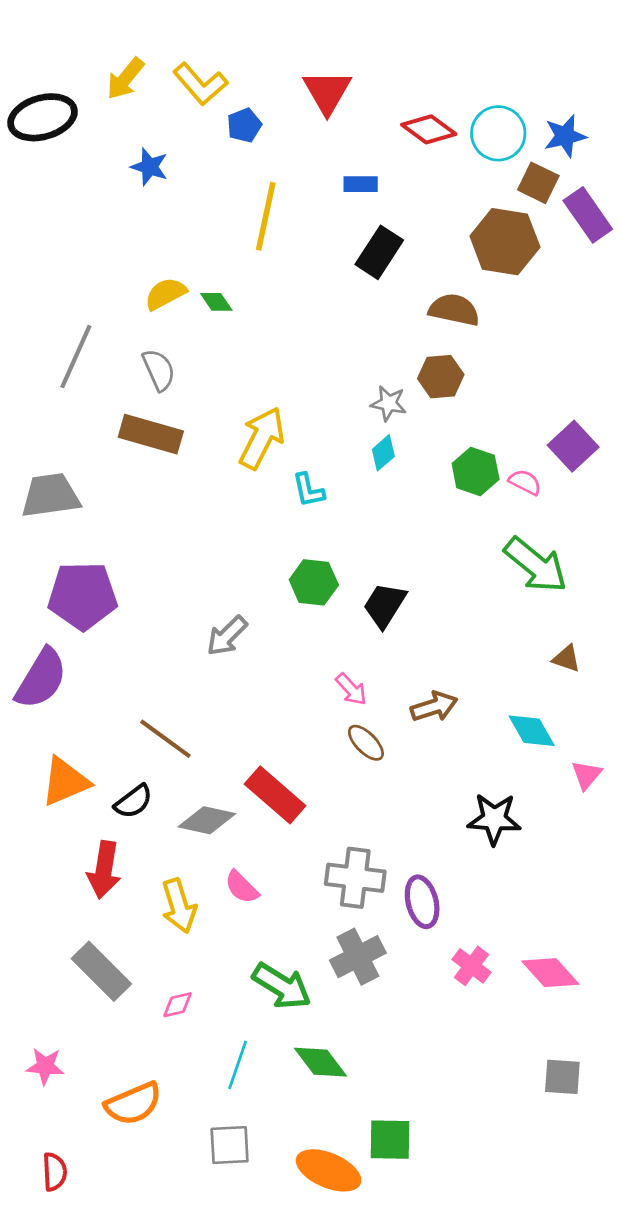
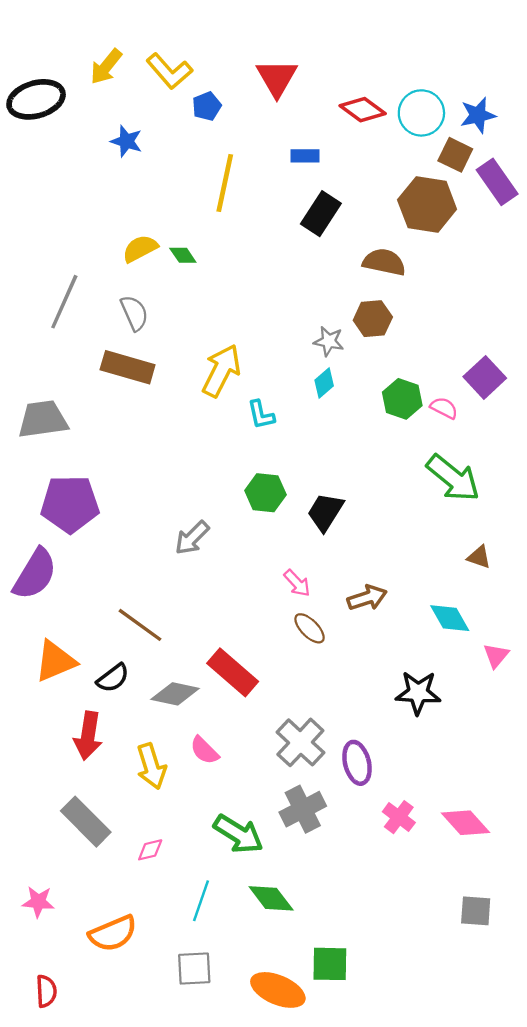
gray cross: (355, 878) -> (300, 742), turned 36

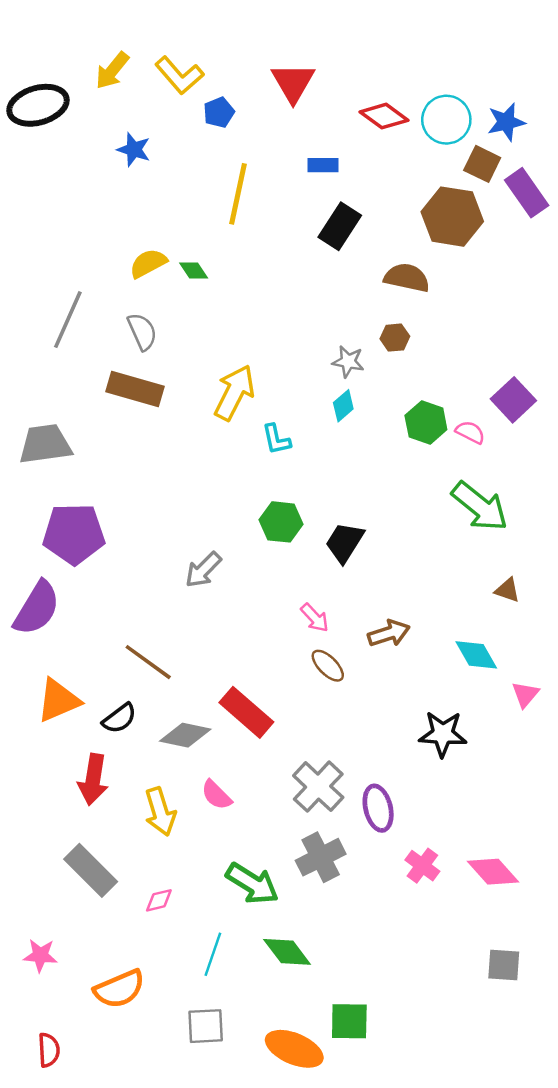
brown hexagon: (373, 319) -> (395, 338), size x0.7

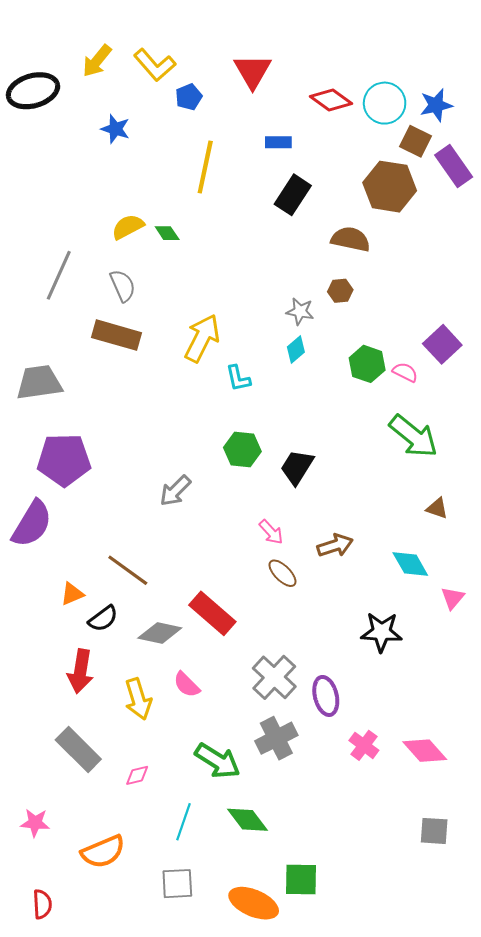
orange triangle: (58, 700) -> (72, 594), moved, size x0.6

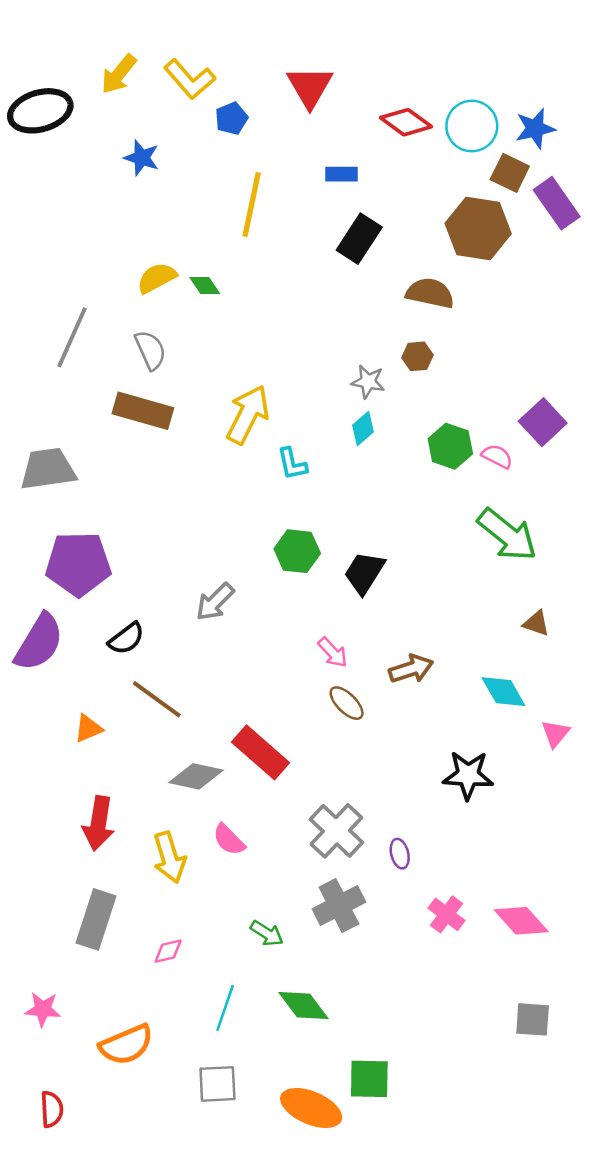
black semicircle: (103, 619) -> (126, 639), moved
purple ellipse: (326, 696) -> (400, 854), size x0.6
gray rectangle: (78, 750) -> (96, 919), turned 63
green arrow: (218, 761) -> (267, 933), size x0.6

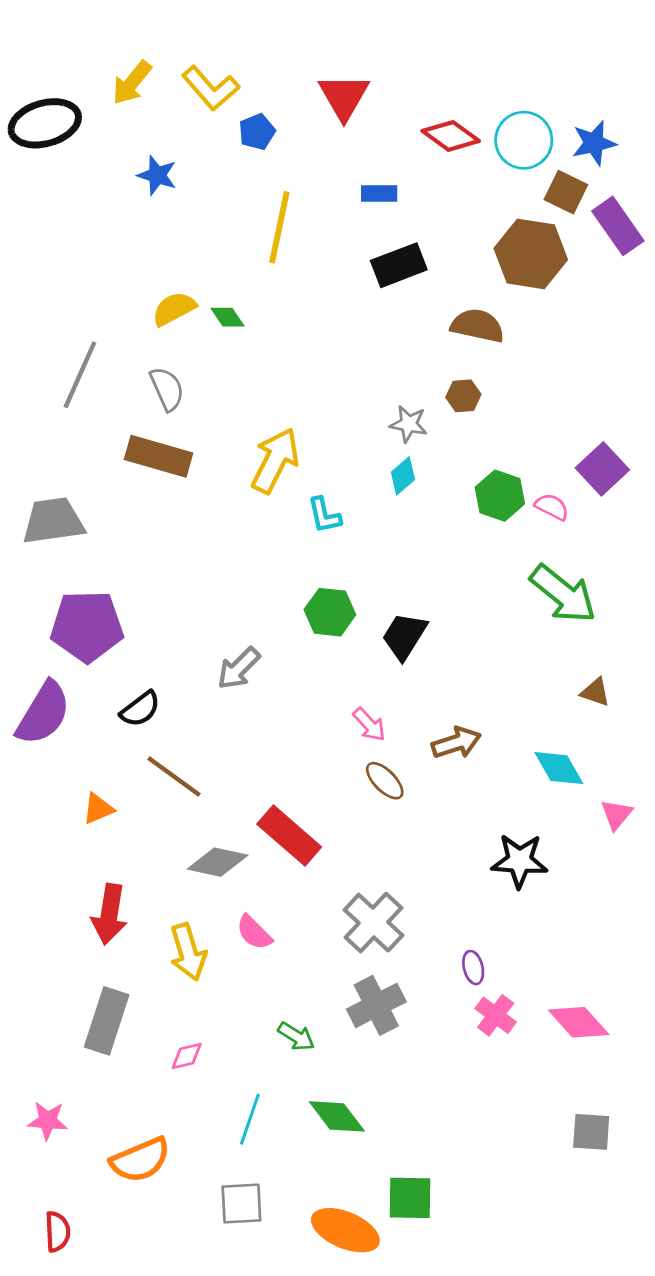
black rectangle: (359, 239) -> (399, 265), turned 36
purple ellipse: (400, 854) -> (473, 968), moved

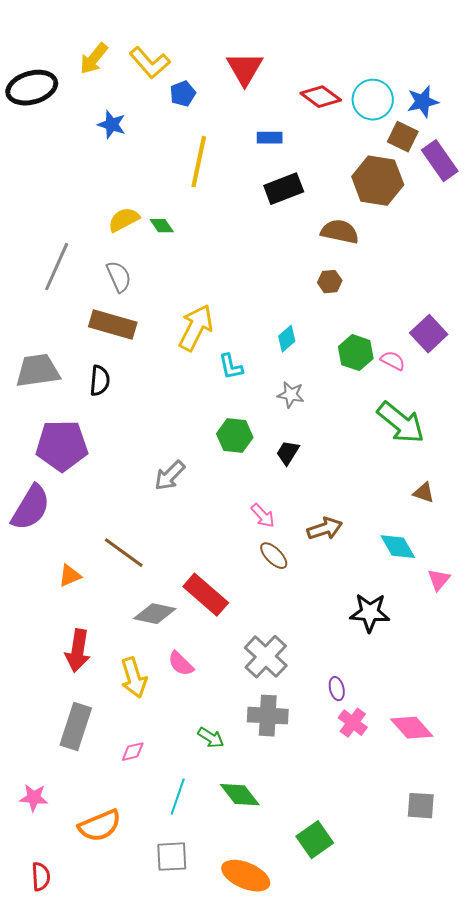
gray star: (409, 424) -> (291, 395), moved
black trapezoid: (404, 636) -> (288, 453), size x0.7
black semicircle: (140, 709) -> (100, 381), moved, turned -48
gray cross: (376, 1005) -> (268, 716), turned 30
green square: (410, 1198) -> (315, 840), moved, turned -36

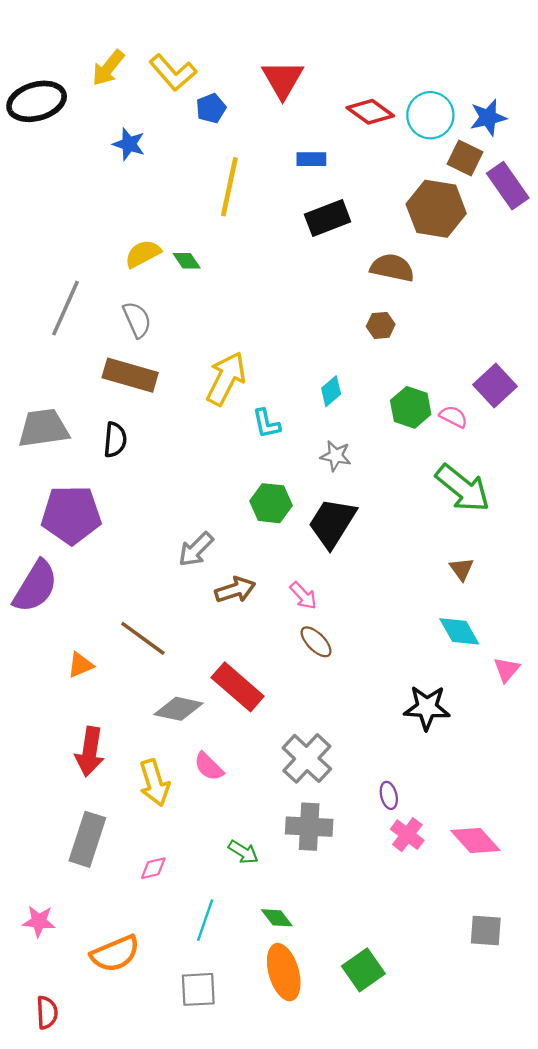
black trapezoid: (288, 453) -> (332, 523), size x1.8
brown triangle: (424, 493) -> (462, 569), moved, turned 35
brown arrow: (325, 529) -> (235, 590), moved
green diamond: (240, 795) -> (277, 918), size x0.7
orange ellipse: (246, 876) -> (284, 972), moved, turned 51

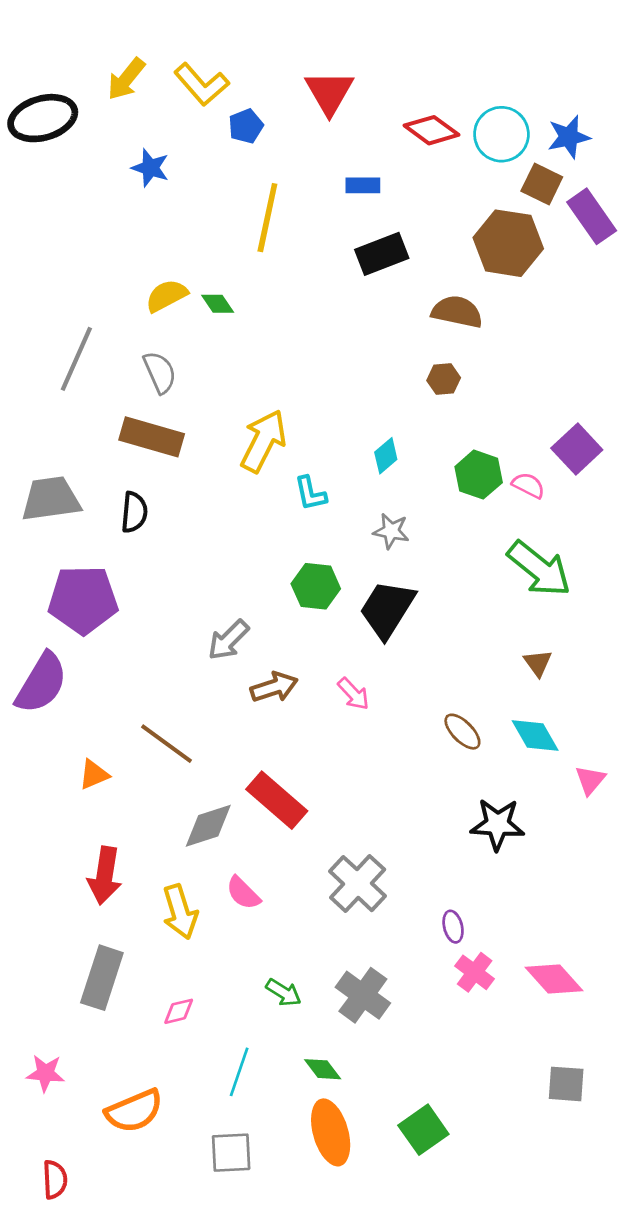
brown ellipse: (316, 642) -> (462, 732), moved
gray diamond: (179, 709) -> (208, 826), turned -30
gray cross: (309, 827) -> (363, 995), moved, turned 33

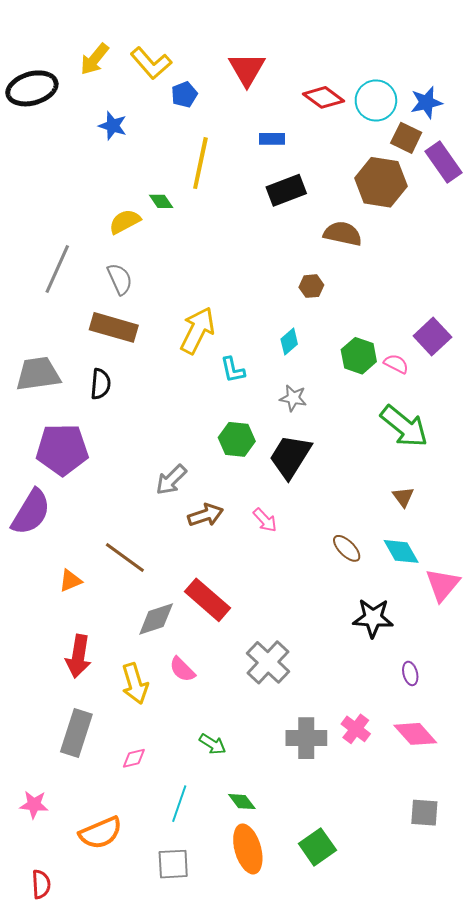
green diamond: (218, 304) -> (161, 201), moved
brown hexagon: (444, 379) -> (311, 286), moved
pink triangle: (590, 780) -> (443, 585), size x1.5
purple ellipse: (453, 927) -> (410, 673), moved
gray cross: (363, 995) -> (306, 738), moved, turned -36

